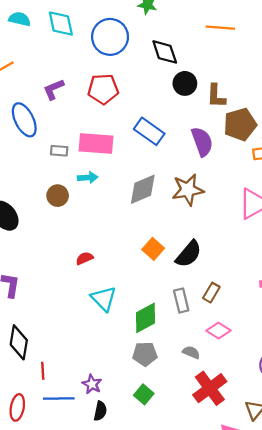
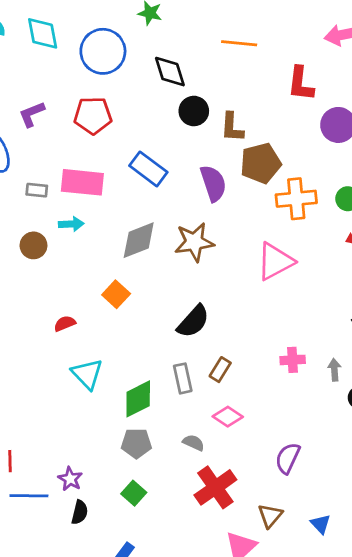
orange square: (153, 249) -> (116, 294), moved

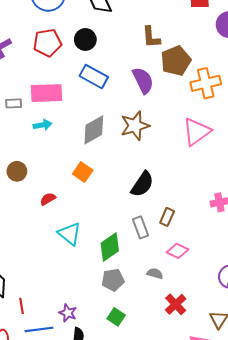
black circle: (194, 111) -> (85, 39), moved
brown circle: (33, 245) -> (17, 171), moved
red cross: (215, 487) -> (176, 304), size x0.7

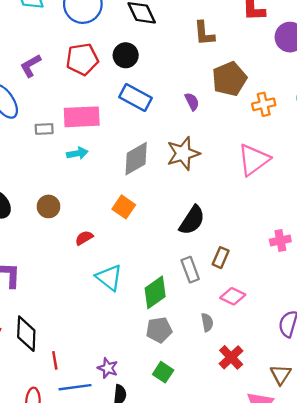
brown L-shape: (151, 37) -> (204, 33), moved
purple semicircle: (143, 80) -> (192, 102), size x0.6
orange cross: (206, 83) -> (264, 104), size x0.7
gray semicircle: (155, 274) -> (207, 322), turned 63

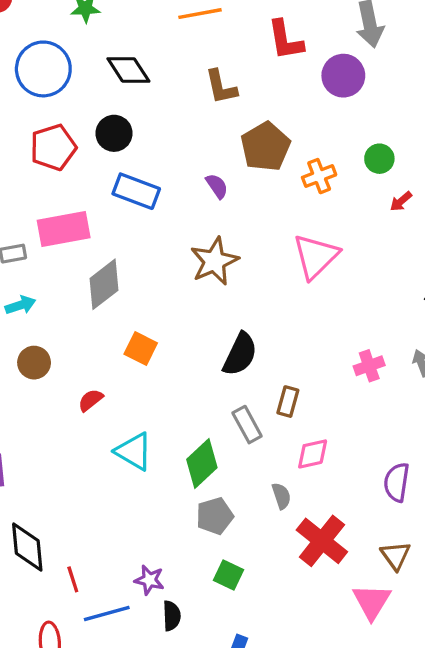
cyan arrow: (77, 153) -> (20, 305), moved
gray diamond: (136, 159) -> (104, 284), moved
pink diamond: (233, 296) -> (313, 454), turned -30
red cross: (231, 357) -> (322, 541), size x1.4

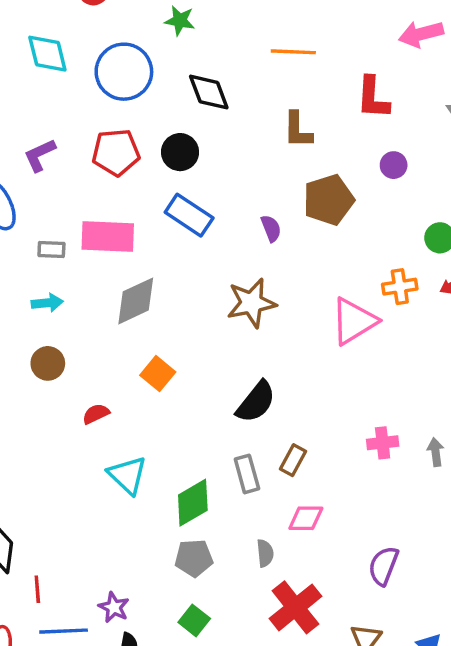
purple circle: (343, 76) -> (394, 165), moved, size x0.6
orange cross: (319, 176) -> (400, 287), moved

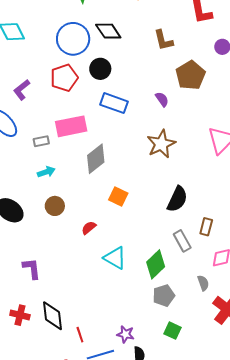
blue circle: (124, 72) -> (73, 39), moved

